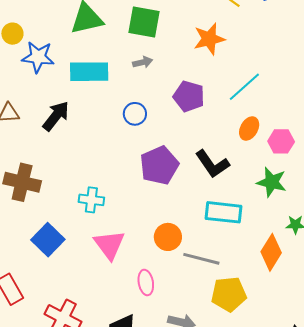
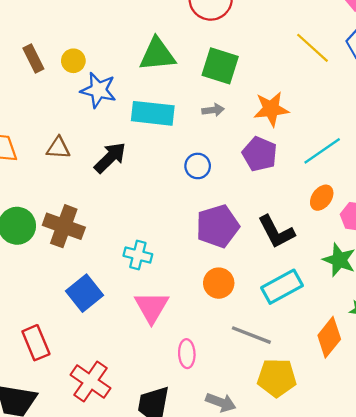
orange star: (209, 39) -> (271, 109), moved
cyan rectangle: (223, 212) -> (282, 287), turned -42
orange circle: (168, 237) -> (219, 283), moved

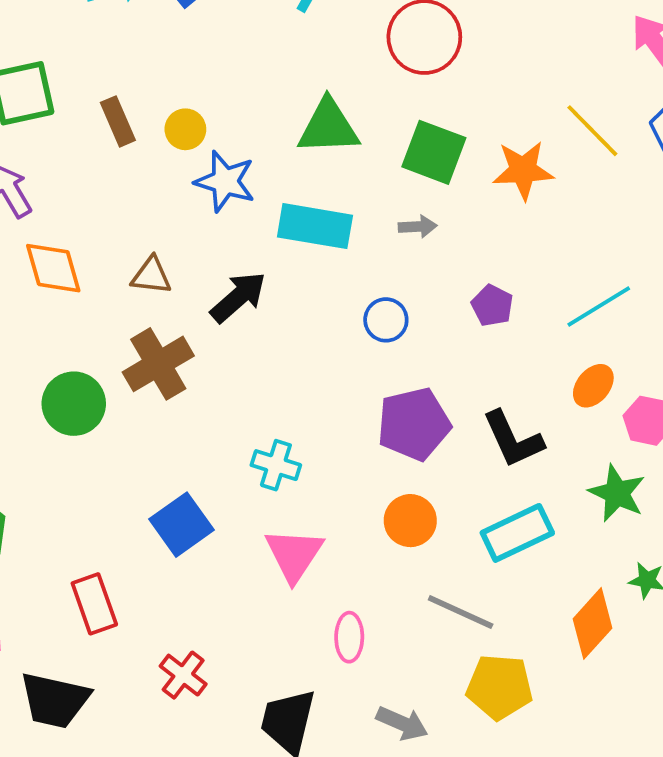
orange star: (271, 109) -> (523, 170), moved
purple pentagon: (260, 154) -> (492, 306), size x0.7
brown cross: (64, 226) -> (158, 364), moved, turned 36
red cross: (90, 382) -> (183, 675), size x0.7

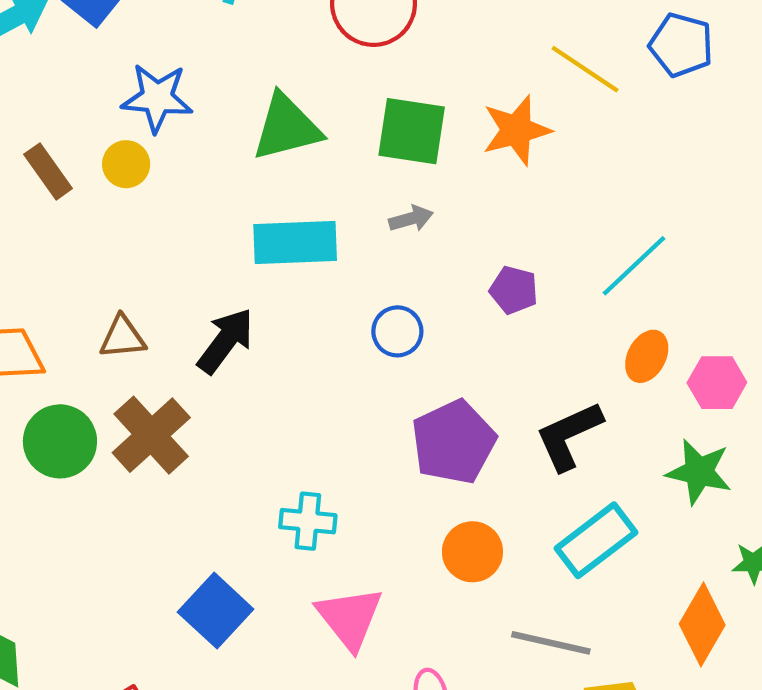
blue star: (225, 181) -> (157, 98), moved
green circle: (74, 404) -> (60, 441), moved
black L-shape: (513, 439) -> (569, 436), turned 102

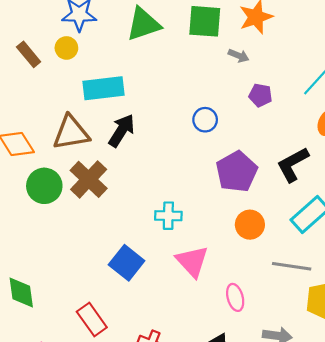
gray arrow: (411, 219) -> (239, 56), moved, turned 42
cyan rectangle: (295, 243) -> (104, 88), moved
brown triangle: (122, 337) -> (71, 133), size x1.6

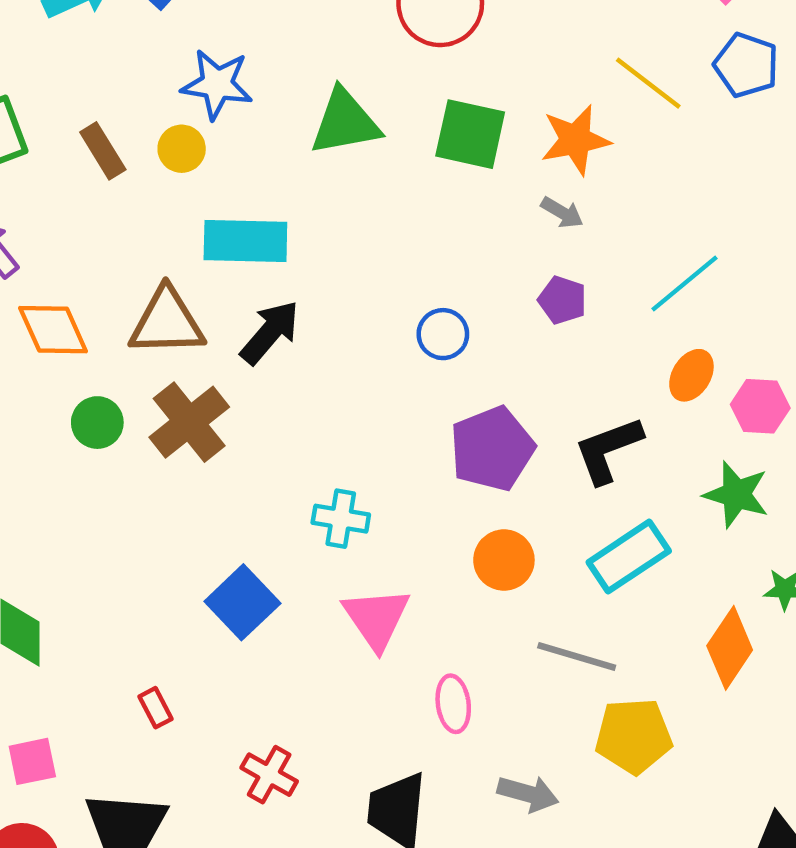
gray arrow: (239, 56) -> (562, 213), moved
green circle: (44, 186) -> (97, 423), size x0.7
red rectangle: (92, 320) -> (156, 708), size x0.6

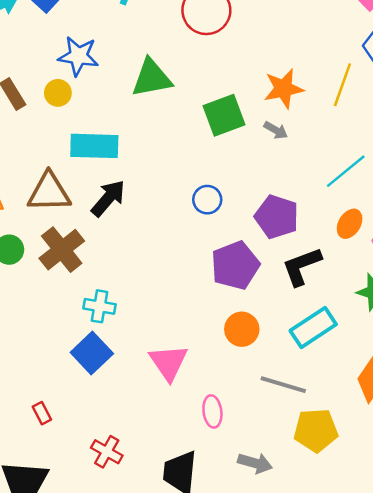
yellow line: (648, 83) -> (342, 85), moved, turned 72
green square: (470, 134) -> (224, 115), moved, turned -33
purple pentagon: (562, 300) -> (277, 217), moved, size x1.6
cyan cross: (341, 519) -> (99, 306), moved

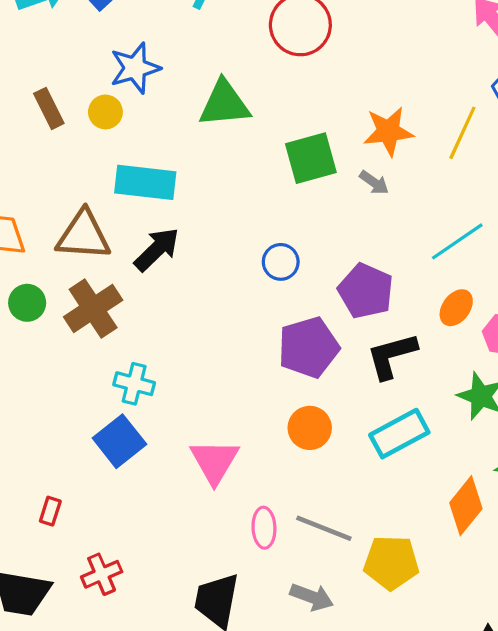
blue star: (78, 56) -> (135, 68), turned -30
gray line: (283, 385) -> (324, 528), moved
red rectangle: (42, 413) -> (50, 511), turned 40
red cross: (107, 452) -> (102, 574), moved, turned 32

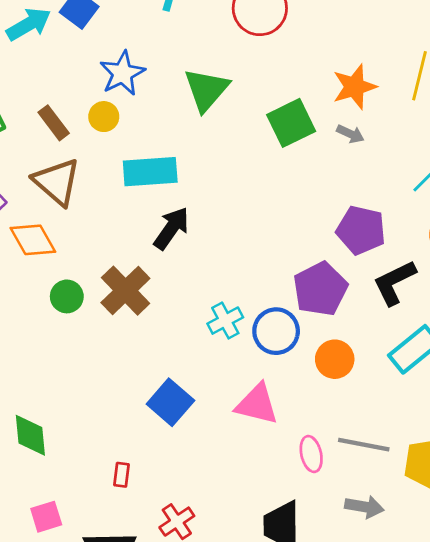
green triangle: (224, 104) -> (206, 90), turned -33
brown triangle: (83, 235) -> (57, 182), moved, turned 48
blue circle: (281, 262) -> (276, 331), moved, size x1.4
cyan cross: (134, 384) -> (225, 321), moved, turned -32
pink triangle: (214, 461) -> (257, 404), turned -36

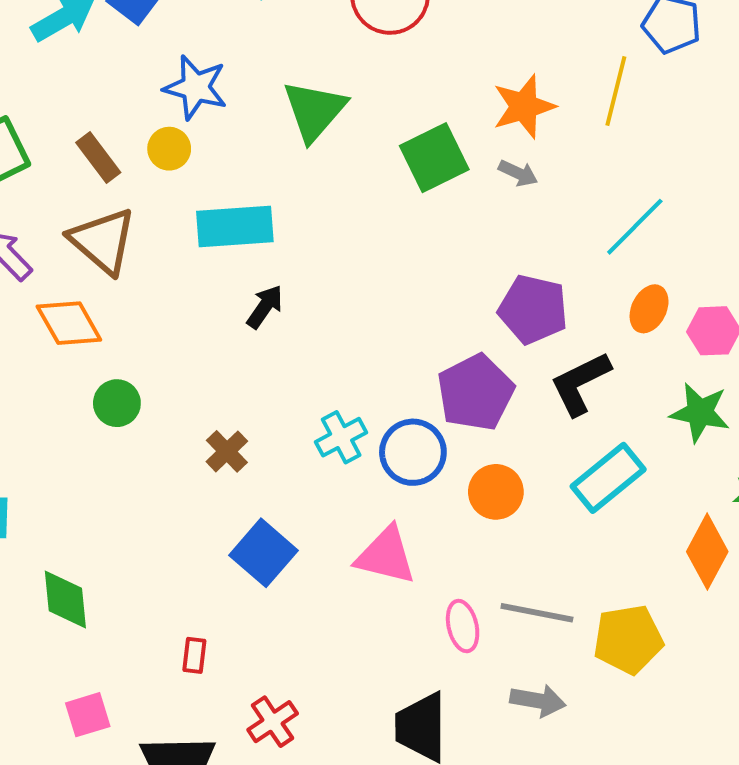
blue star: (122, 73) -> (196, 87), turned -30
black arrow: (171, 228) -> (265, 307), size x0.7
brown cross: (125, 291) -> (227, 451), moved, size x0.6

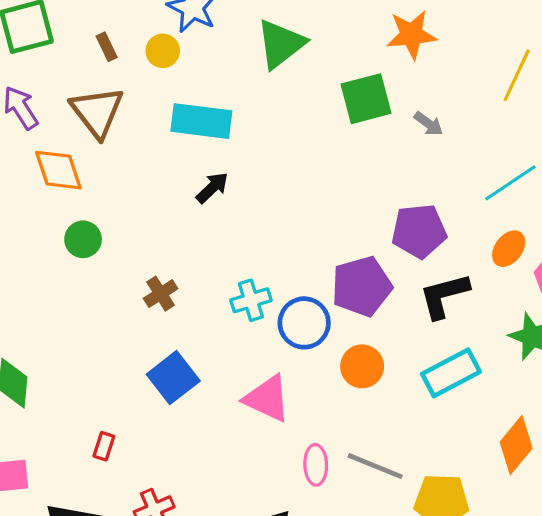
orange star: (524, 106) -> (412, 35), moved
brown rectangle: (98, 158) -> (107, 47), size x0.7
purple pentagon: (533, 309) -> (419, 231), turned -30

